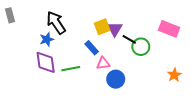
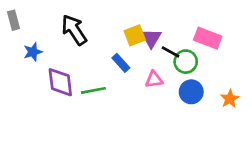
pink rectangle: (169, 29) -> (208, 38), moved
blue star: (47, 39) -> (33, 52), moved
pink triangle: (103, 63) -> (154, 79), moved
blue circle: (116, 79) -> (191, 92), moved

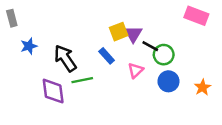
black arrow: (74, 30) -> (65, 58), moved
pink rectangle: (208, 38) -> (196, 16), moved
pink triangle: (154, 79) -> (136, 70), turned -35
purple diamond: (60, 82) -> (53, 91), moved

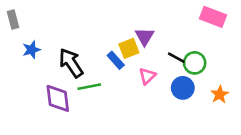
yellow square: (119, 32) -> (129, 48), moved
black line: (150, 46) -> (176, 58), moved
green circle: (164, 55) -> (195, 63), moved

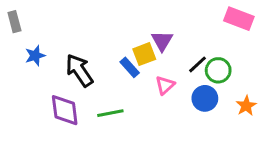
black line: (176, 58) -> (197, 64), turned -72
green line: (89, 87) -> (110, 113), moved

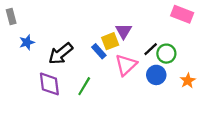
black arrow: (79, 70) -> (61, 54), turned -95
pink triangle: (165, 85) -> (126, 65), size x1.5
green line: (110, 113) -> (84, 86), turned -48

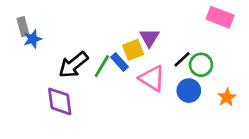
gray rectangle: (11, 16) -> (23, 27), moved
blue star: (27, 42) -> (33, 39), moved
pink triangle: (126, 65) -> (152, 78), turned -45
green line: (84, 86) -> (102, 66), moved

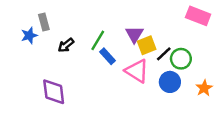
gray rectangle: (23, 27) -> (44, 22), moved
yellow square: (133, 50) -> (147, 45), moved
black arrow: (73, 65) -> (66, 45), moved, size x0.6
green line: (102, 66) -> (98, 40), moved

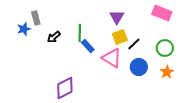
purple triangle: (134, 34) -> (117, 17), moved
green line: (98, 40) -> (80, 33), turned -30
green circle: (181, 59) -> (165, 48), moved
purple diamond: (54, 92) -> (65, 88), moved, turned 70

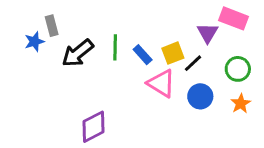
purple triangle: (117, 17) -> (208, 33), moved
black arrow: (54, 37) -> (78, 53), size x1.6
blue rectangle: (88, 46) -> (143, 55), moved

